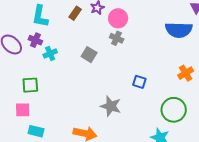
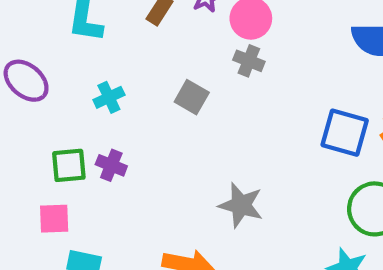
purple cross: (35, 40) -> (111, 165), moved
blue square: (139, 82) -> (345, 133), moved, size x1.6

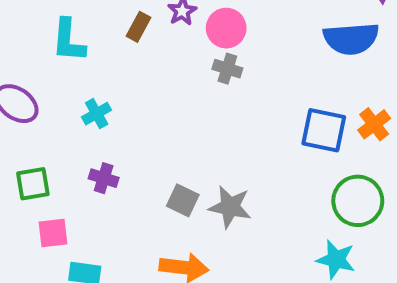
gray square: (192, 97) -> (183, 200), moved
green square: (69, 165) -> (33, 184), moved

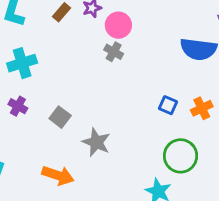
cyan cross: (97, 114) -> (22, 63), size x1.5
blue square: (324, 130) -> (168, 105), size x0.6
gray square: (183, 200) -> (60, 117), moved

